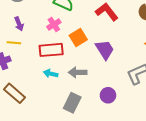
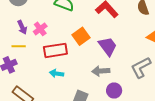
pink cross: (54, 25) -> (40, 29), moved
gray arrow: (78, 72) -> (101, 71), moved

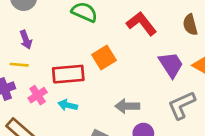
pink cross: (40, 29) -> (38, 95), moved
purple trapezoid: (108, 46) -> (171, 65), moved

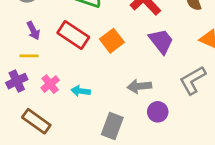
purple trapezoid: (171, 65) -> (161, 41), moved
red rectangle: (68, 74) -> (73, 35), moved, turned 44

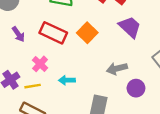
yellow line: (29, 56) -> (33, 86), moved
pink cross: (50, 84) -> (40, 64), moved

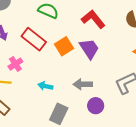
purple trapezoid: (130, 27) -> (89, 49), moved
cyan arrow: (67, 80) -> (45, 86), moved

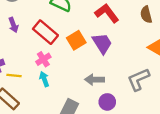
pink cross: (15, 64) -> (43, 59), moved
cyan arrow: (45, 86) -> (44, 79), moved, turned 56

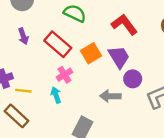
pink cross: (43, 59) -> (64, 75), moved
purple circle: (107, 102) -> (133, 79), moved

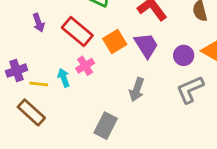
purple circle: (133, 79) -> (184, 55), moved
cyan arrow: (56, 95) -> (64, 78), moved
gray arrow: (110, 96) -> (137, 90), turned -72

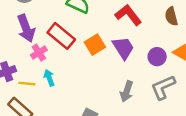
purple arrow: (38, 23) -> (26, 28), size x1.6
pink cross: (85, 66) -> (39, 53), moved
gray arrow: (137, 90) -> (127, 91), moved

